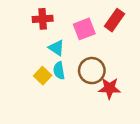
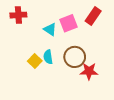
red cross: (43, 19) -> (18, 15), moved
cyan triangle: (56, 48) -> (50, 29), moved

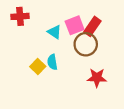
red rectangle: (93, 16) -> (92, 26), moved
brown circle: (75, 57) -> (86, 44), moved

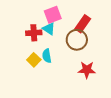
red cross: (20, 16) -> (34, 33), moved
pink square: (75, 25) -> (53, 15), moved

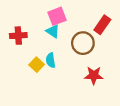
red rectangle: (83, 24) -> (102, 25), moved
red cross: (34, 33) -> (18, 36), moved

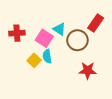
pink square: (57, 16) -> (44, 38), moved, turned -36
cyan triangle: (53, 31) -> (59, 29), moved

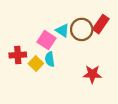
red cross: (17, 33) -> (18, 55), moved
brown circle: (77, 40) -> (82, 29), moved

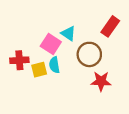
brown circle: (82, 29) -> (89, 54), moved
yellow square: (36, 63) -> (39, 70), turned 32

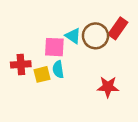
pink square: (51, 44) -> (54, 47), turned -30
brown circle: (89, 54) -> (95, 36), moved

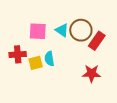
red rectangle: (118, 28) -> (97, 41), moved
pink square: (54, 47) -> (38, 31), moved

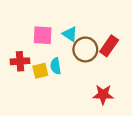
brown circle: (81, 30) -> (85, 49), moved
red star: (92, 73) -> (103, 95), moved

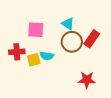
cyan triangle: (70, 34) -> (68, 24), moved
cyan semicircle: (56, 66) -> (47, 56), turned -72

